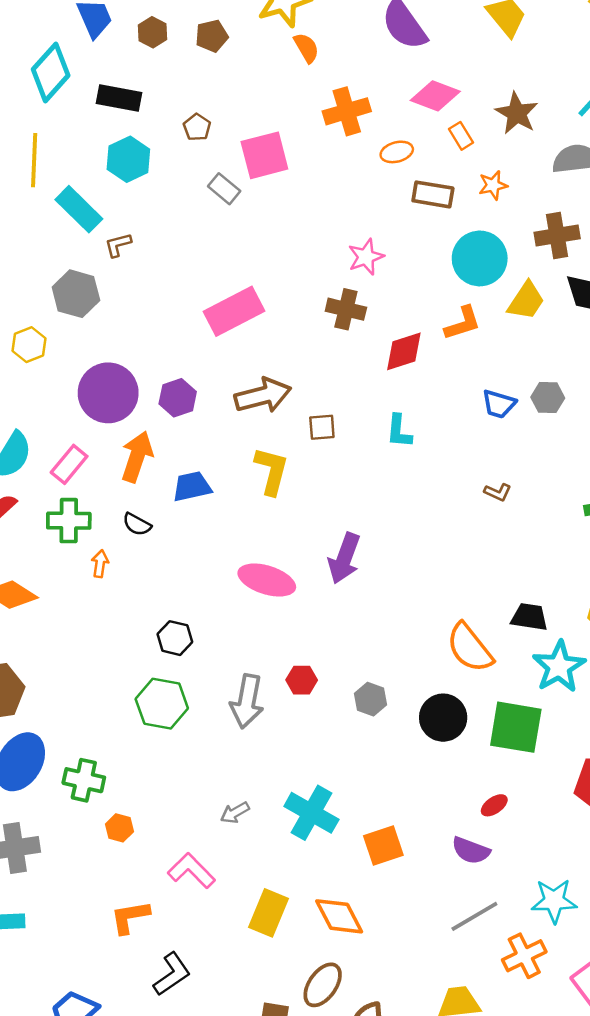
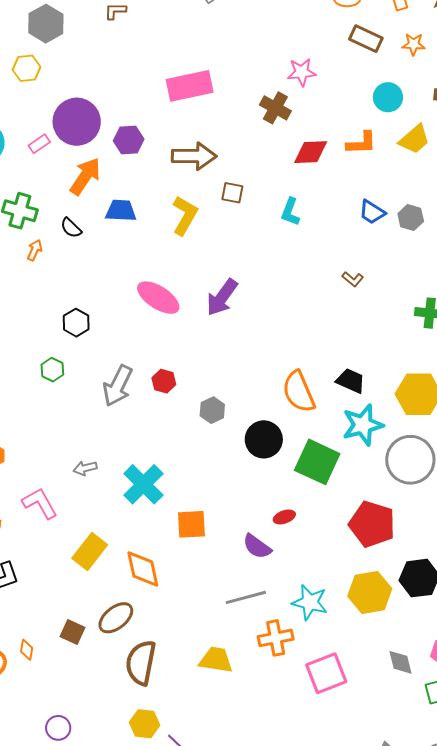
cyan circle: (480, 258) -> (388, 97), size x0.7
gray hexagon: (76, 294) -> (46, 24), moved
pink rectangle: (69, 464) -> (39, 144), moved, size x0.7
green hexagon: (162, 704) -> (52, 370), size x0.6

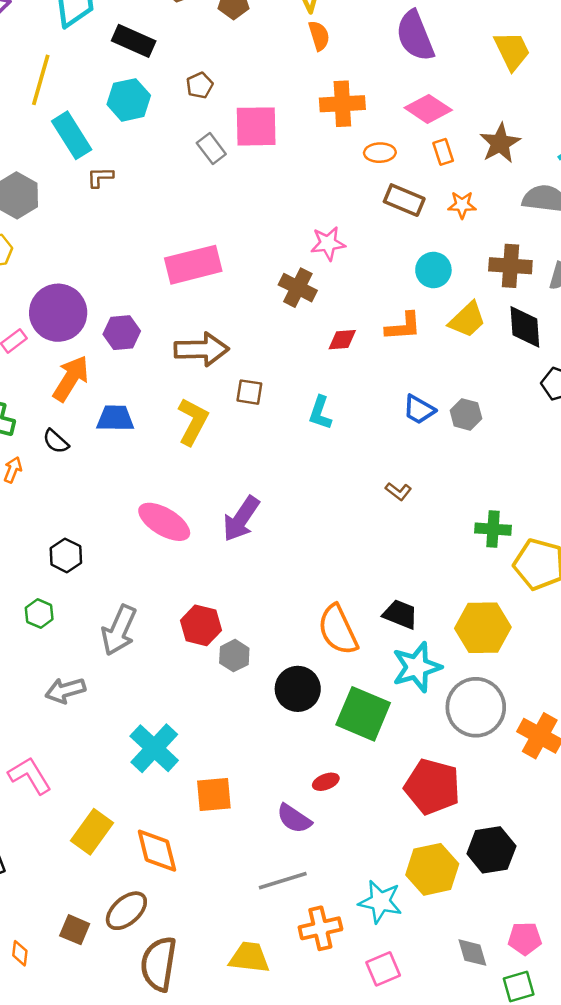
red diamond: (311, 152) -> (342, 340), size x0.7
red hexagon: (164, 381) -> (201, 625), moved, size x1.4
gray arrow: (85, 468) -> (65, 690), moved, size x1.4
cyan star: (310, 602) -> (380, 902), moved
pink square: (326, 673) -> (383, 969), size x0.7

